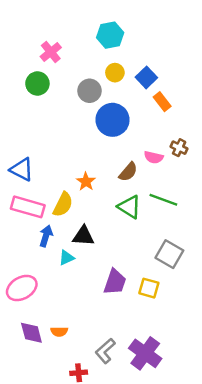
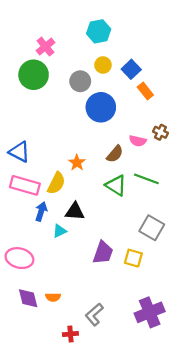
green circle: (37, 84) -> (34, 75), size x1.4
pink ellipse: (22, 288) -> (19, 258), turned 44
purple cross: (145, 353) -> (150, 312), moved, turned 32

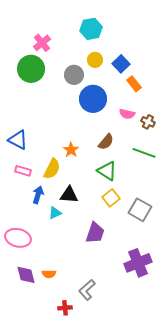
pink semicircle: (138, 141) -> (127, 114), moved
green line: (146, 179) -> (144, 153), moved
pink rectangle: (25, 185) -> (23, 171), size x0.6
yellow square: (133, 258) -> (111, 198), moved, turned 36
purple cross: (150, 312) -> (138, 263), moved

